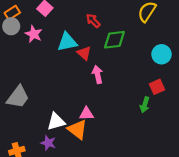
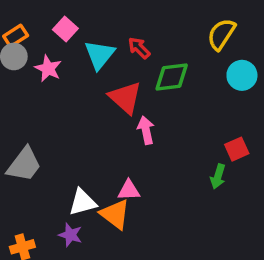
cyan triangle: (67, 42) -> (100, 55), moved, turned -40
red triangle: (84, 53) -> (125, 98), size x1.5
cyan circle: (162, 54) -> (242, 75), moved

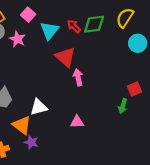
green diamond: (172, 77) -> (94, 24), moved
pink triangle: (129, 190) -> (77, 122), moved
white triangle: (82, 202) -> (39, 107), moved
orange triangle: (115, 214) -> (22, 125), moved

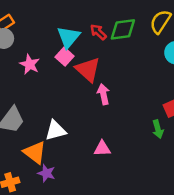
pink square: (28, 15) -> (65, 57), moved
pink star: (17, 39) -> (30, 64), moved
green arrow: (123, 106) -> (158, 129), turned -32

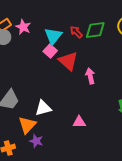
pink star: (30, 64) -> (23, 27), moved
pink arrow: (103, 94) -> (90, 76), moved
orange triangle: (35, 152) -> (27, 125), turned 36

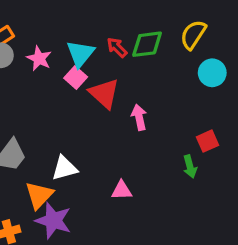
pink star: (23, 27) -> (39, 58), moved
purple star: (36, 141) -> (53, 221), size x1.6

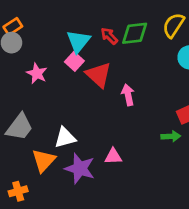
pink star: (39, 58) -> (37, 73), moved
green arrow: (190, 167) -> (171, 136), turned -78
purple star: (53, 221) -> (80, 168), moved

